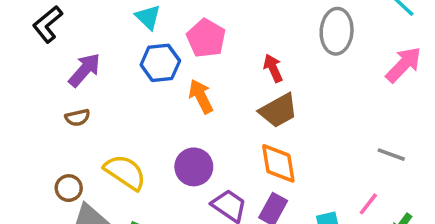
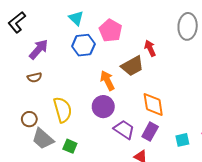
orange arrow: (201, 96) -> (107, 81), moved
brown trapezoid: (278, 111) -> (132, 66), moved
yellow semicircle: (125, 172) -> (63, 110), turned 40

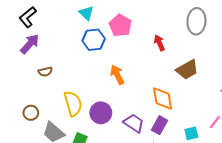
purple arrow: (39, 49) -> (30, 44), moved
brown trapezoid: (132, 66) -> (187, 70), moved
purple circle: (103, 107) -> (101, 113), moved
brown circle: (29, 119) -> (31, 113), moved

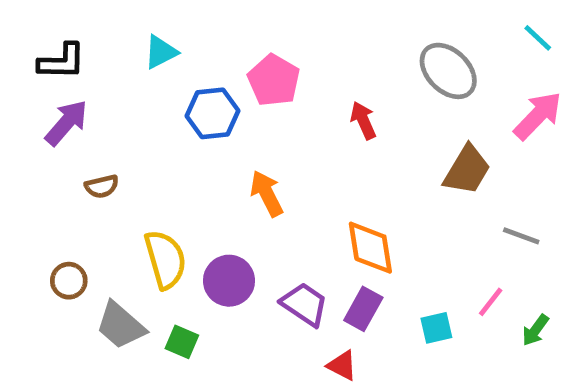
cyan triangle: (86, 13) -> (161, 52), moved, turned 49
black L-shape: (28, 17) -> (62, 62), turned -140
gray ellipse: (196, 21) -> (448, 71), turned -50
brown trapezoid: (187, 70) -> (467, 170), moved, turned -30

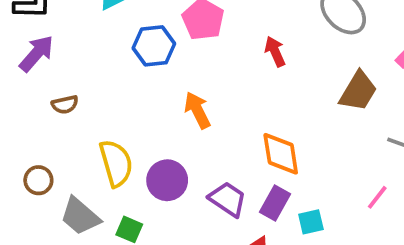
cyan square: (436, 328) -> (311, 222), moved

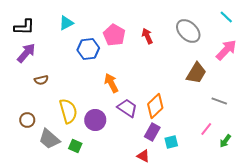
red arrow: (275, 52) -> (147, 36), moved
orange diamond: (281, 154) -> (155, 106), turned 55
purple trapezoid: (228, 199) -> (127, 108), moved

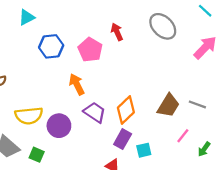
pink pentagon: (114, 35) -> (90, 50), moved
brown trapezoid: (196, 73) -> (168, 106), moved
yellow semicircle: (68, 111) -> (29, 116), turned 100

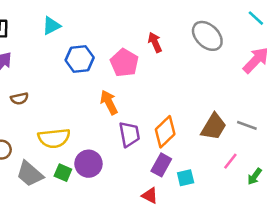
purple trapezoid: (95, 112) -> (129, 134), turned 45
purple circle: (59, 126) -> (88, 164), moved
green square: (37, 155) -> (63, 173), moved

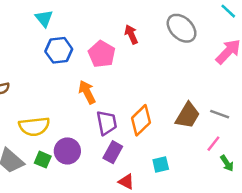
cyan triangle: (51, 26) -> (44, 18), moved, turned -42
pink line: (230, 161) -> (213, 144), moved
purple rectangle: (161, 165) -> (113, 152), moved
green arrow: (255, 176) -> (227, 163), turned -70

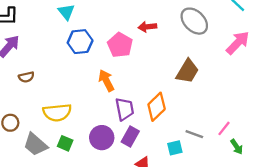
red arrow: (131, 34) -> (147, 27), turned -72
gray line: (220, 114) -> (194, 134), moved
brown trapezoid: (188, 115) -> (187, 71), moved
purple circle: (67, 151) -> (102, 138), moved

